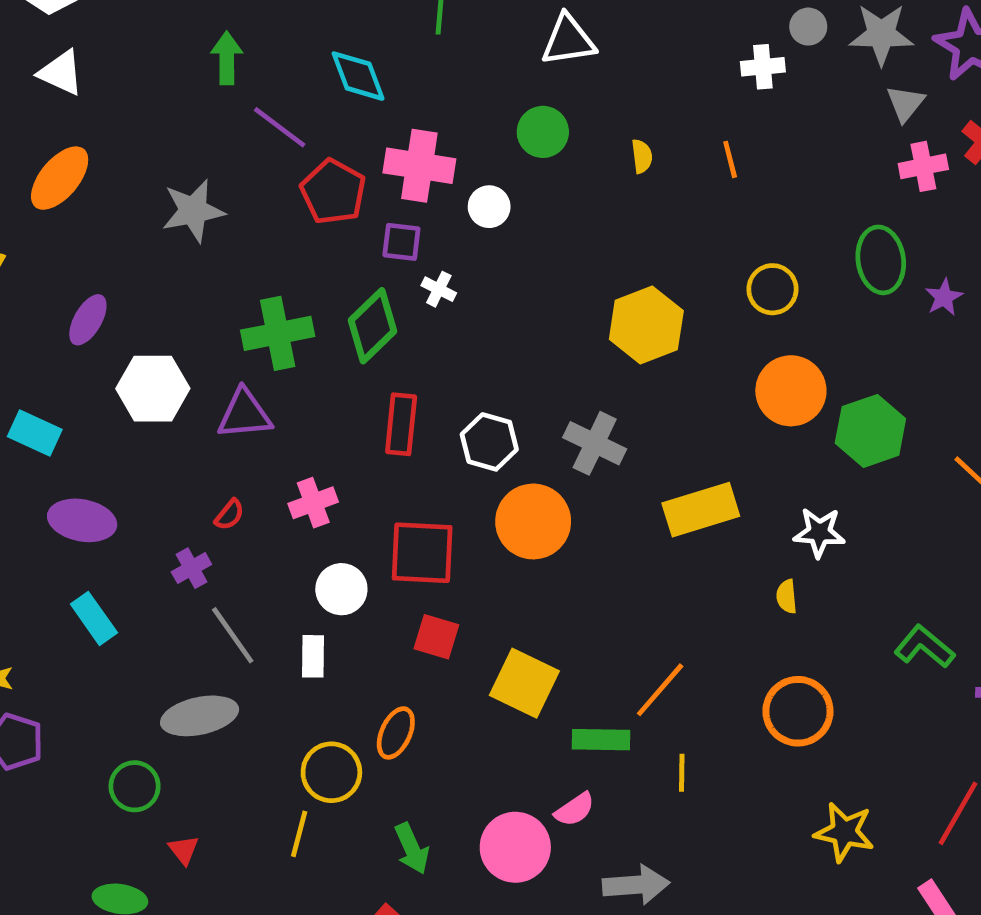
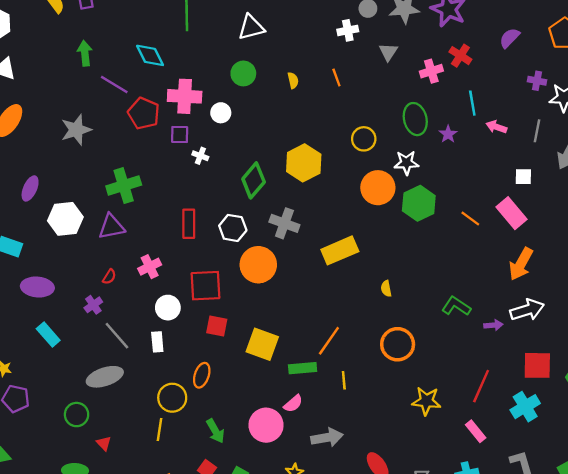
gray triangle: (905, 103) -> (388, 52), moved
green diamond: (373, 326) -> (254, 180), moved
white star: (819, 533) -> (406, 163), moved

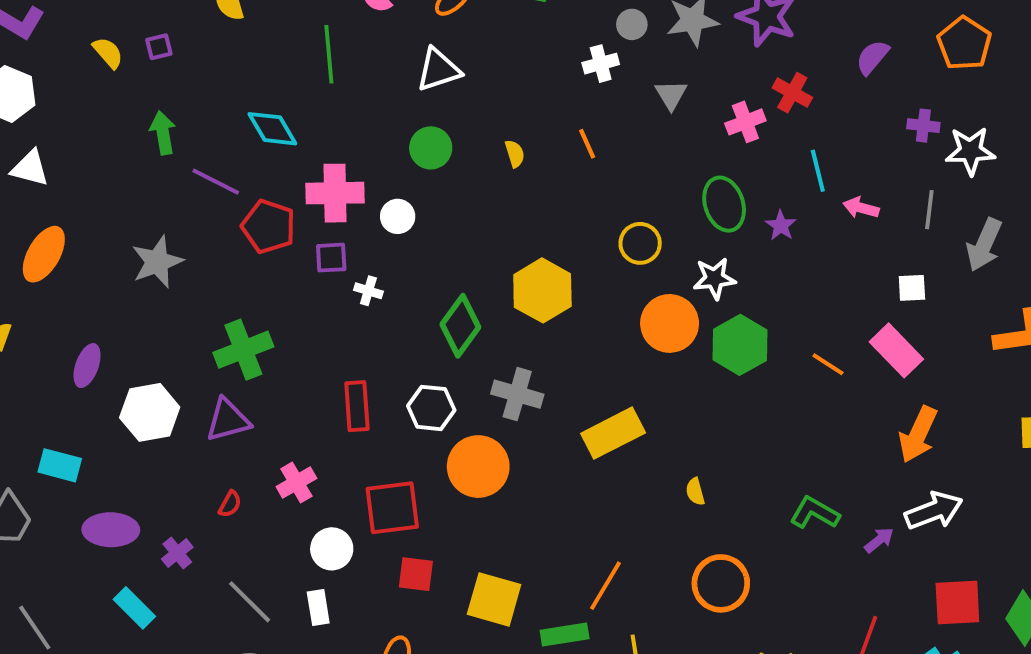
purple cross: (93, 305) -> (177, 553), moved
purple arrow: (493, 325) -> (879, 540), turned -30

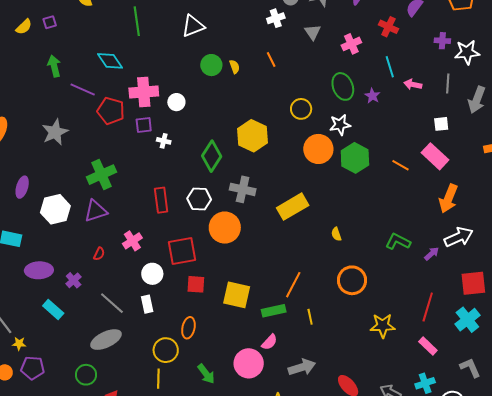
yellow semicircle: (108, 53) -> (24, 27), turned 90
red cross: (792, 93) -> (388, 27), moved
green circle: (431, 148) -> (211, 65), moved

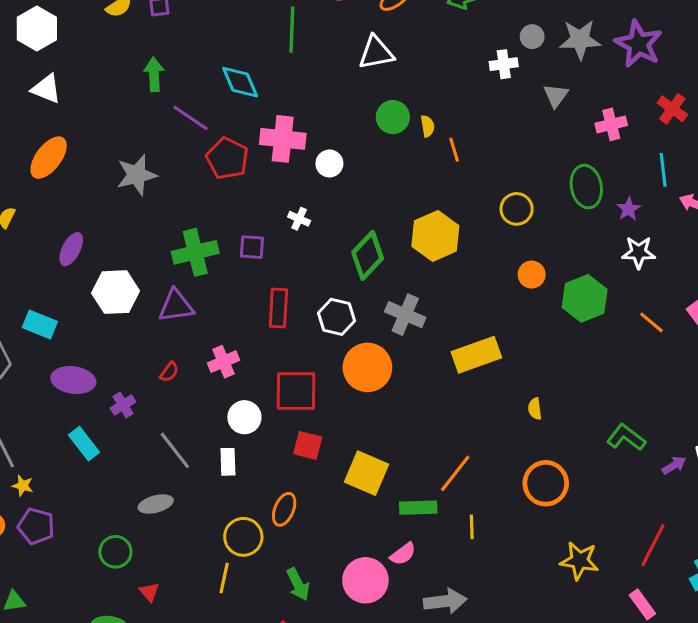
orange line: (271, 60) -> (454, 150), moved
purple square: (144, 125) -> (252, 247), moved
white star: (340, 125) -> (639, 252), moved
orange circle: (318, 149) -> (532, 275), size x0.6
gray ellipse: (106, 340) -> (156, 504), size x0.7

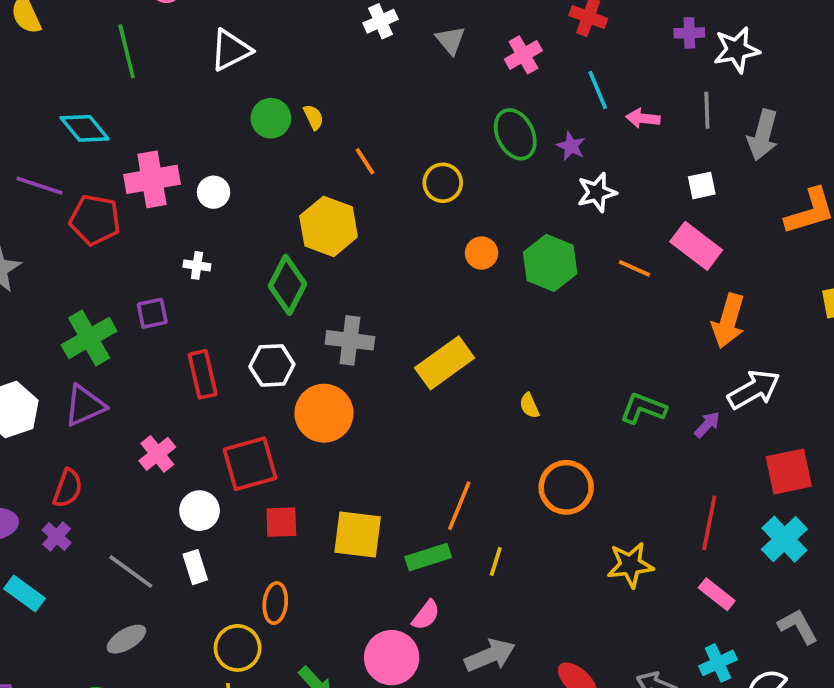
orange line: (454, 150) -> (365, 161), moved
yellow hexagon: (435, 236) -> (329, 226), moved
red semicircle: (169, 372) -> (68, 488), moved, size x1.5
yellow line: (472, 527) -> (496, 561), turned 35

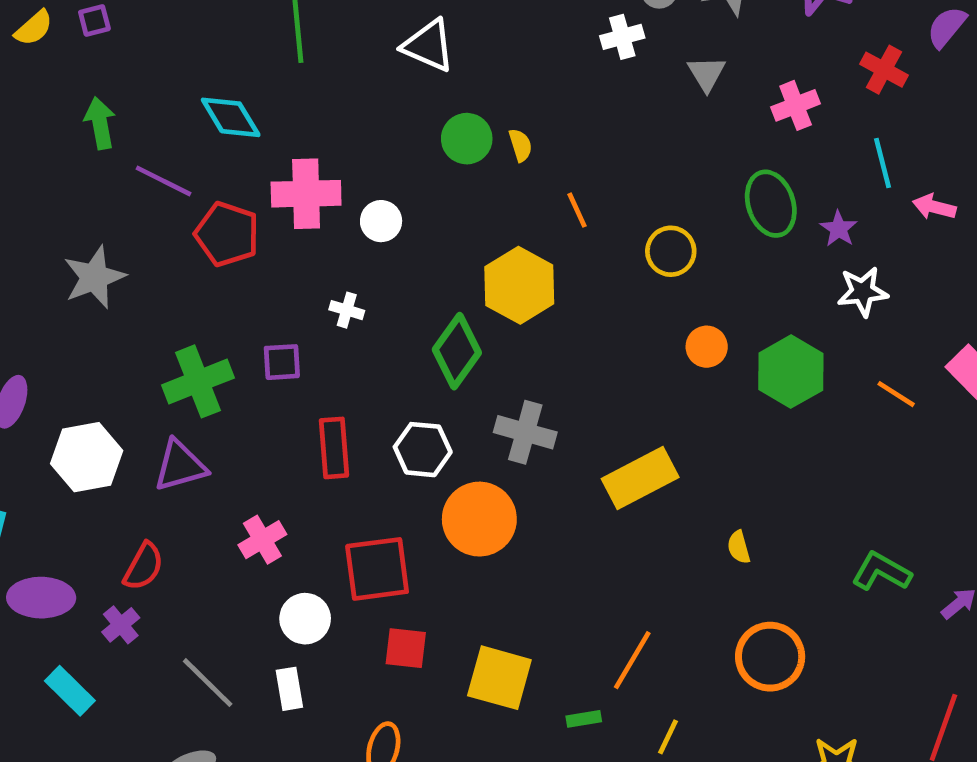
white triangle: (231, 50) -> (429, 46), turned 42
green rectangle: (428, 557) -> (584, 719), size x0.6

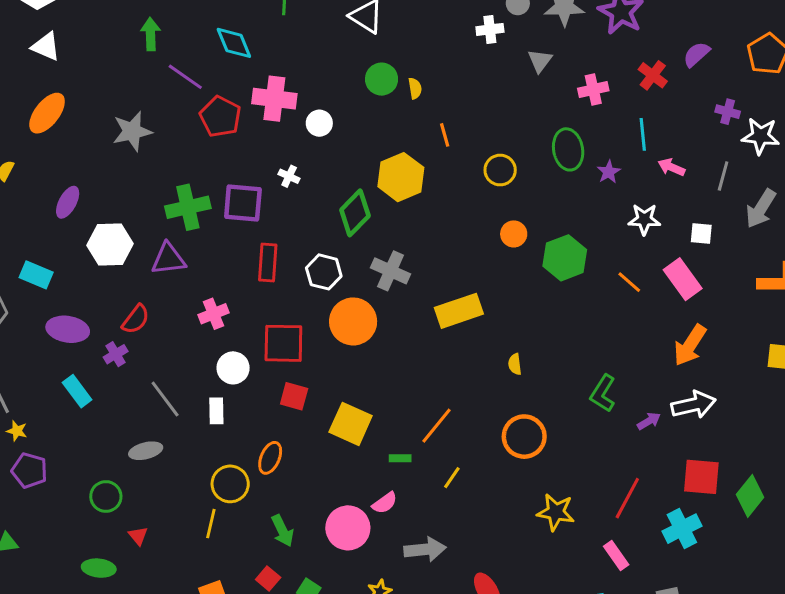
white star: (863, 292) -> (644, 219), moved
purple square: (282, 362) -> (243, 203), size x1.6
green L-shape: (881, 572) -> (603, 393), turned -96

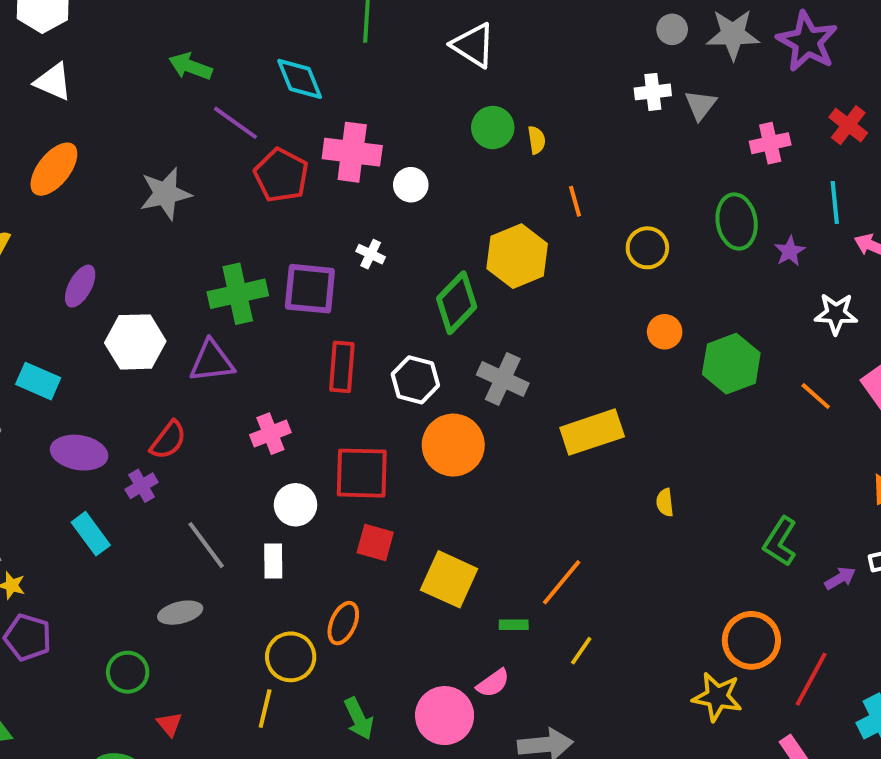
white cross: (490, 29) -> (653, 92), moved
green arrow: (151, 34) -> (190, 66), turned -68
orange circle: (524, 437) -> (751, 640), moved

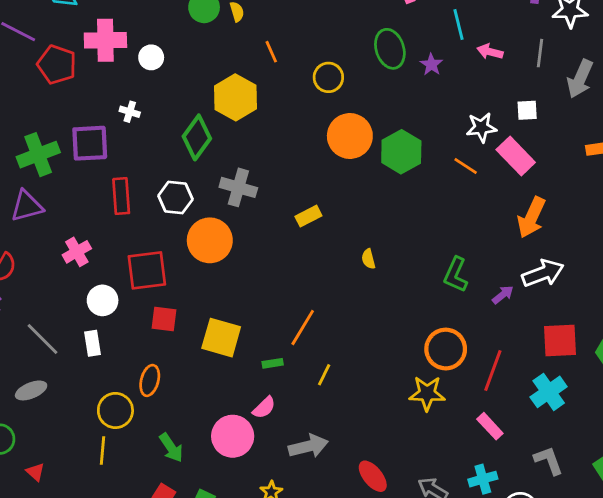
white star: (836, 314) -> (481, 127), moved
orange circle: (665, 332) -> (350, 136), size x1.8
yellow rectangle: (592, 432) -> (308, 216), size x0.6

